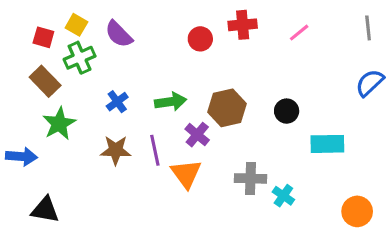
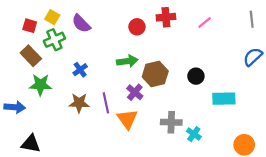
green arrow: (171, 102) -> (127, 61), moved
green star: (59, 124) -> (40, 85), turned 30

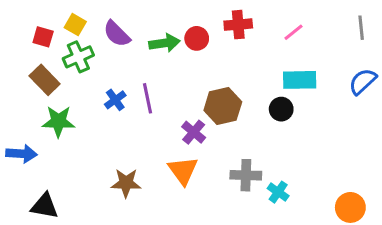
green arrow: (127, 61) -> (164, 43), moved
cyan rectangle: (224, 99) -> (300, 80), moved
brown star: (79, 103) -> (126, 183), moved
purple line: (106, 103) -> (148, 98), moved

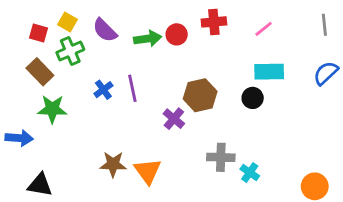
orange triangle: (183, 171) -> (148, 171), moved

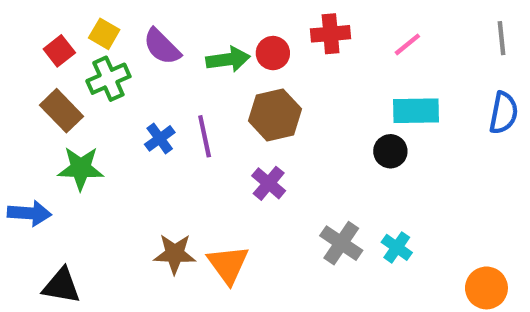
red square: (39, 33) -> (59, 51), turned 36
blue semicircle: (326, 73) -> (504, 113), turned 144
brown hexagon: (200, 95) -> (275, 115), moved
gray cross: (221, 157) -> (341, 243), turned 32
cyan cross: (250, 173) -> (397, 247), moved

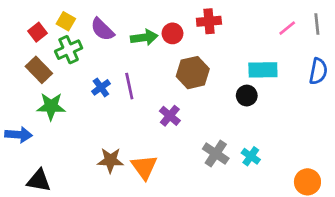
pink line: (407, 44) -> (287, 28), moved
brown hexagon: (275, 115) -> (193, 73), moved

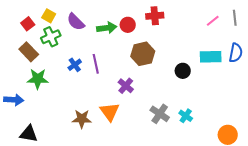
cyan rectangle: (263, 70) -> (211, 57), moved
orange triangle: (144, 167) -> (110, 112), moved

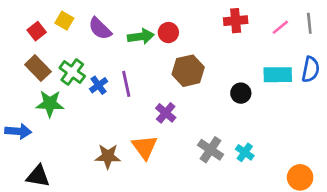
red cross: (155, 16) -> (236, 21), moved
green cross: (51, 37) -> (72, 72), moved, turned -30

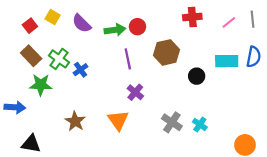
brown hexagon: (188, 71) -> (167, 52), moved
purple line: (126, 84) -> (128, 59), moved
brown star: (108, 156) -> (75, 121), moved, turned 30

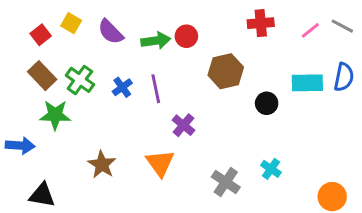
gray line: (253, 19) -> (342, 26), turned -56
purple line: (128, 59) -> (156, 89), moved
blue cross: (80, 70) -> (122, 87), moved
gray cross: (172, 122) -> (226, 182), moved

